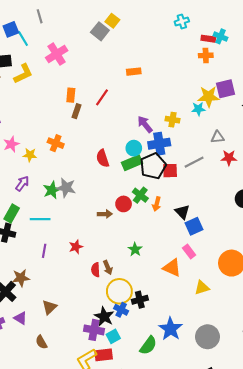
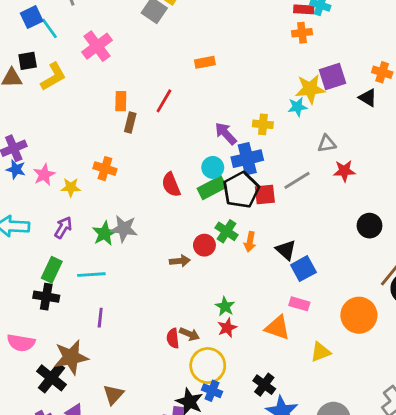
red star: (76, 247) -> (227, 328), moved
pink rectangle: (189, 252) -> (299, 304), turned -32
brown arrow: (108, 268) -> (189, 334), turned -40
brown star: (21, 278) -> (71, 357), size x1.4
black cross: (140, 300) -> (264, 385), moved, turned -35

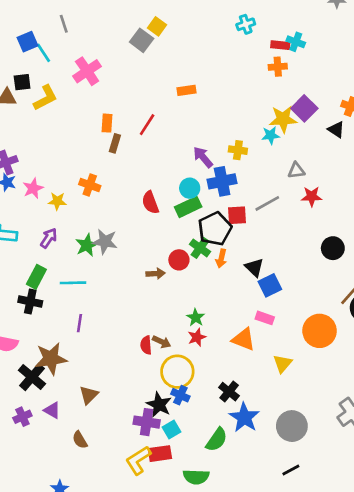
purple square: (332, 76) -> (304, 108), turned -30
black pentagon: (241, 190) -> (215, 229), moved
yellow triangle: (321, 352) -> (283, 363), turned -30

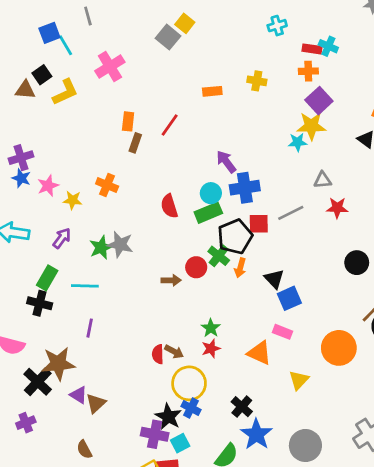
black square: (22, 82) -> (42, 75), turned -30
purple square: (304, 108) -> (319, 101), moved
yellow cross: (238, 150) -> (257, 81), moved
purple triangle: (52, 410) -> (79, 395), moved

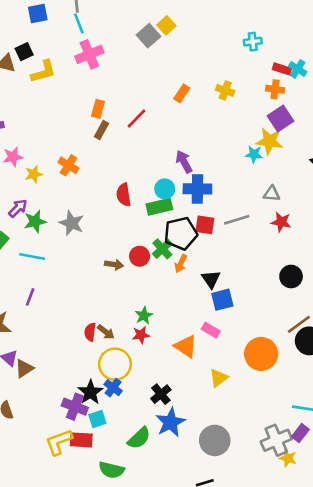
cyan line: (66, 45) -> (79, 23), moved
orange rectangle: (212, 91) -> (182, 93), turned -60
yellow star: (73, 200) -> (34, 174), turned -30
green star: (101, 247) -> (35, 221), moved

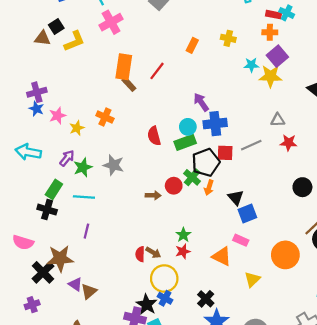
orange rectangle: (98, 109) -> (124, 67), size x1.6
brown rectangle: (101, 130) -> (129, 84), turned -64
cyan star: (254, 154) -> (251, 65), moved

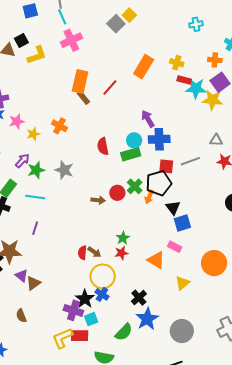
red rectangle: (274, 15) -> (184, 80), moved
orange rectangle: (192, 45) -> (144, 67), size x1.6
cyan star: (251, 65) -> (196, 88), size x1.5
black pentagon: (206, 162) -> (159, 183), moved

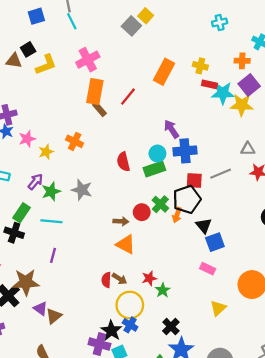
pink cross: (71, 40) -> (88, 60), moved
green star: (123, 238) -> (163, 290), moved
orange triangle: (156, 260) -> (126, 244), moved

